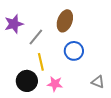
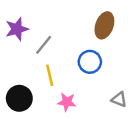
brown ellipse: (65, 21) -> (104, 25), moved
black circle: (27, 81) -> (19, 98), moved

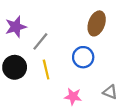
black circle: (19, 98) -> (15, 67), moved
pink star: (67, 102) -> (73, 96), moved

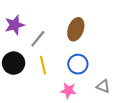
brown ellipse: (97, 23) -> (76, 29), moved
blue circle: (83, 57) -> (78, 64), moved

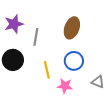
gray line: (38, 39) -> (36, 37), turned -30
yellow line: (43, 65) -> (47, 70), moved

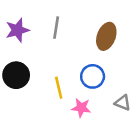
brown ellipse: (72, 28) -> (106, 36), moved
gray line: (36, 37) -> (56, 28), moved

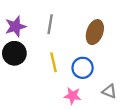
black circle: (16, 75) -> (14, 53), moved
yellow line: (59, 88) -> (53, 62), moved

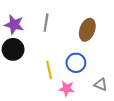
purple star: (15, 26) -> (14, 25), turned 30
yellow line: (53, 62) -> (49, 70), moved

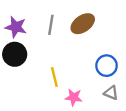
brown ellipse: (87, 30) -> (83, 24), moved, turned 35
blue circle: (76, 63) -> (107, 66), moved

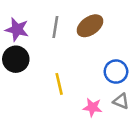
pink star: (74, 97) -> (92, 107), moved

